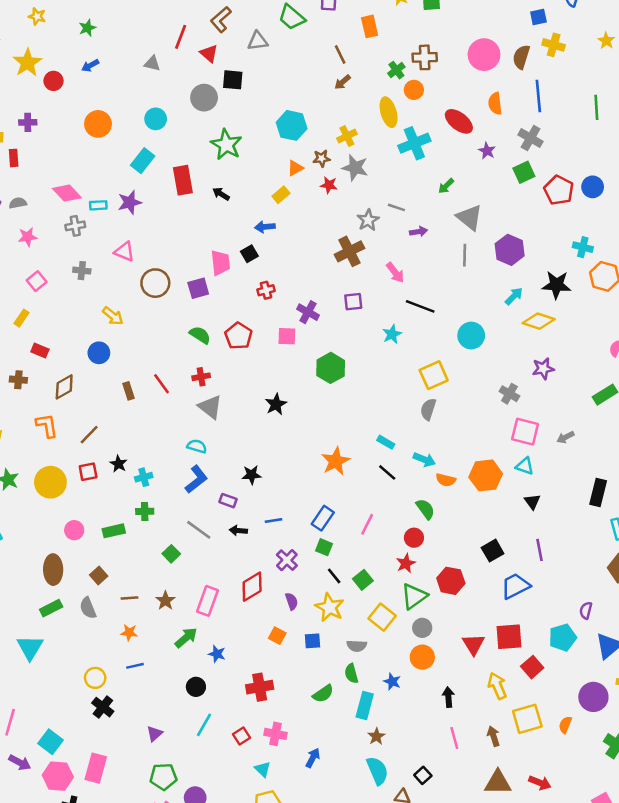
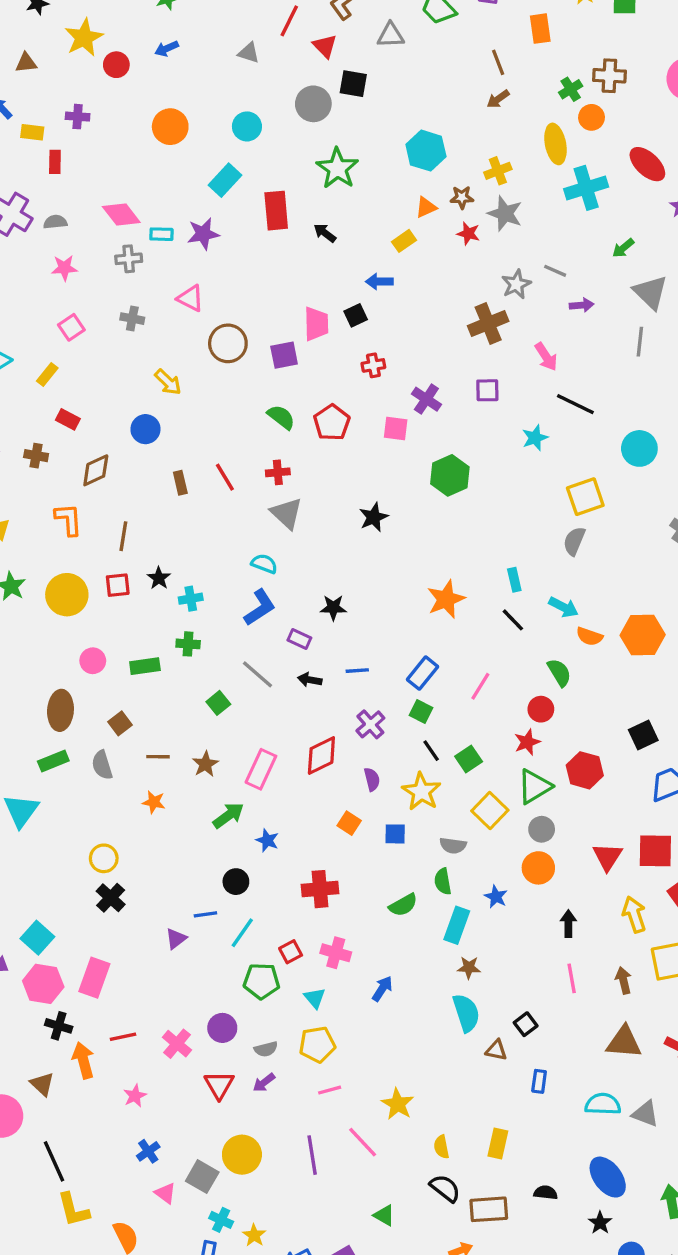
brown line: (89, 435) -> (123, 536), turned -40
cyan rectangle: (386, 442) -> (514, 580), turned 42
blue line: (135, 666) -> (205, 914), moved
brown star: (376, 736) -> (469, 968), turned 30
green pentagon: (163, 777) -> (261, 981), moved

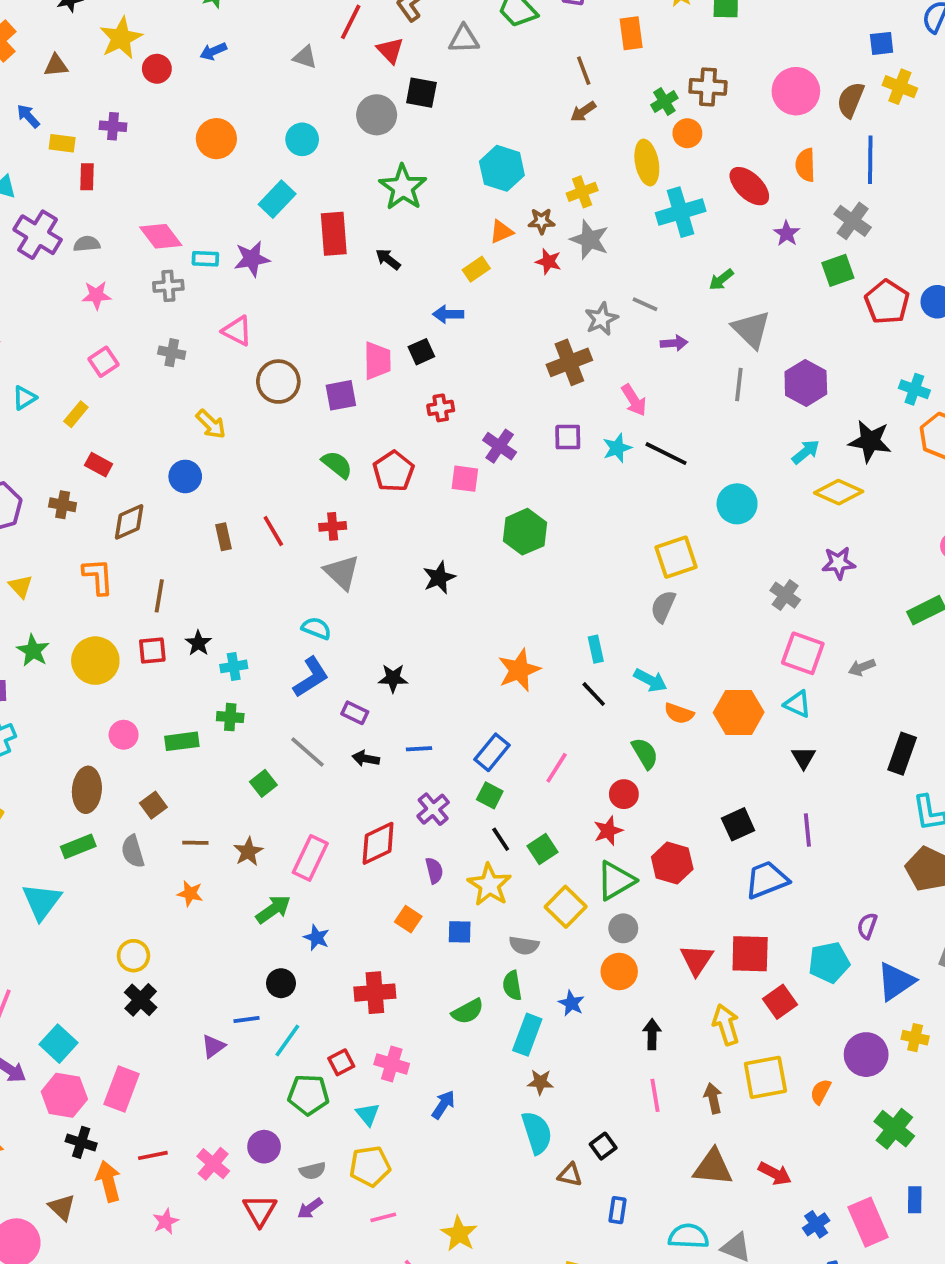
cyan star: (535, 438) -> (617, 448), moved

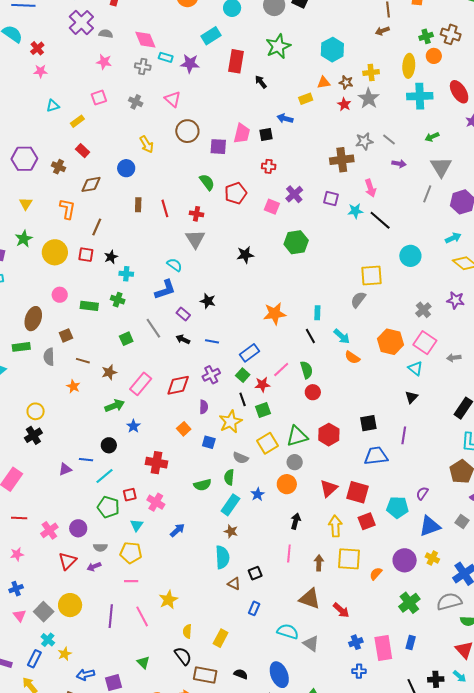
orange hexagon: (739, 712) -> (391, 342), moved
green semicircle: (645, 753) -> (307, 370), moved
red star: (608, 831) -> (262, 385), moved

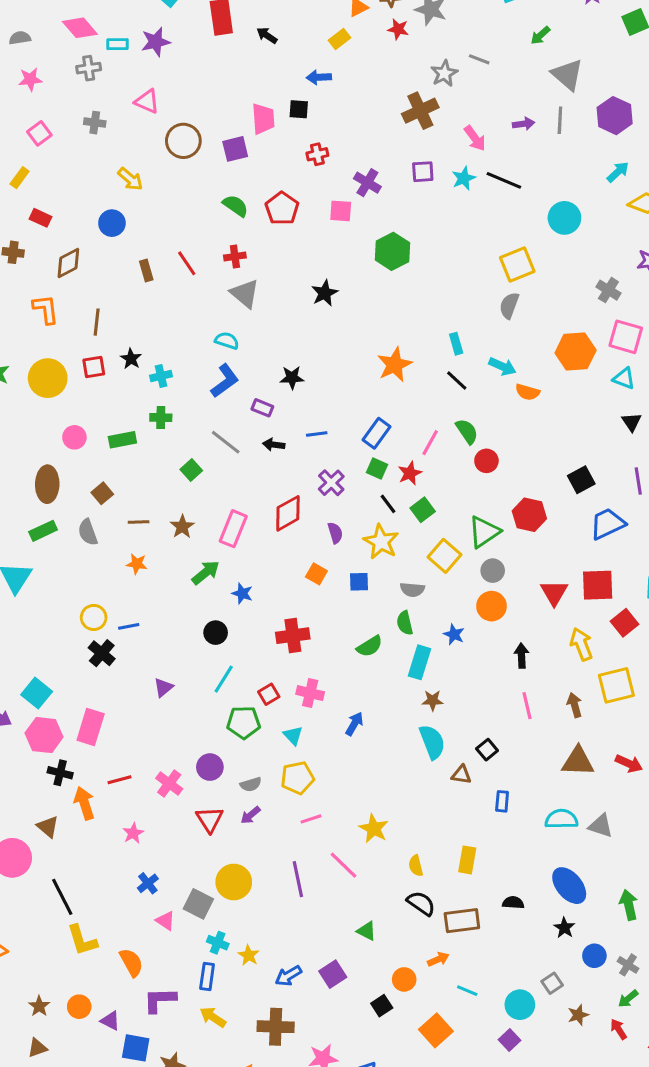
black square: (266, 135) -> (299, 109), turned 32
purple arrow: (399, 164) -> (524, 124), moved
blue line: (86, 460) -> (129, 626), moved

